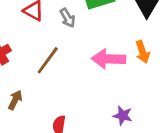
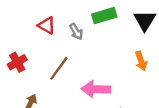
pink arrow: (109, 59) -> (96, 89), moved

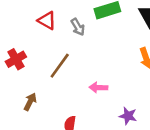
pink arrow: (96, 89) -> (98, 88), size x0.6

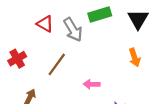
gray arrow: (78, 27) -> (73, 30), size x1.5

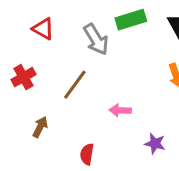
red triangle: (45, 24) -> (43, 29), moved

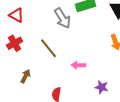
red triangle: (43, 29) -> (16, 15), moved
brown line: (75, 85) -> (48, 48), turned -75

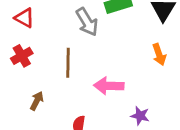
brown line: (48, 48) -> (68, 63), turned 40
pink arrow: (78, 65) -> (109, 86), size x1.5

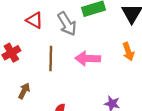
red triangle: (24, 18) -> (35, 20), moved
pink arrow: (109, 86) -> (88, 58), moved

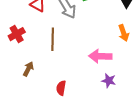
pink arrow: (88, 58) -> (100, 56), moved

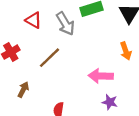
brown line: (53, 39) -> (49, 58), turned 45

